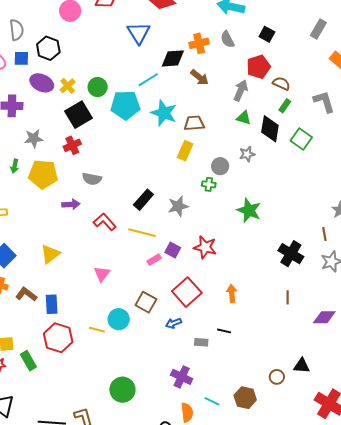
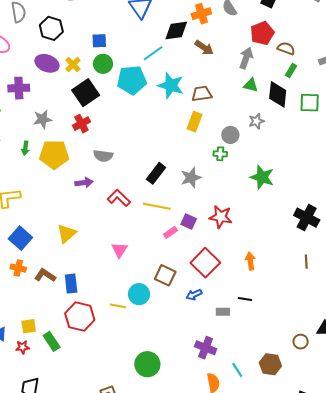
blue square: (21, 58) -> (99, 41), moved
green square: (301, 139) -> (310, 103), turned -30
cyan line: (212, 401) -> (237, 370), turned 35

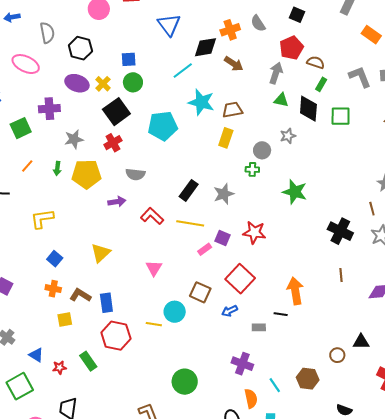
cyan pentagon: (132, 80) -> (163, 126), moved
blue square: (20, 238) -> (55, 259), size x0.7
orange arrow: (250, 261) -> (295, 291), moved, size x1.5
yellow square: (29, 326) -> (65, 319), moved

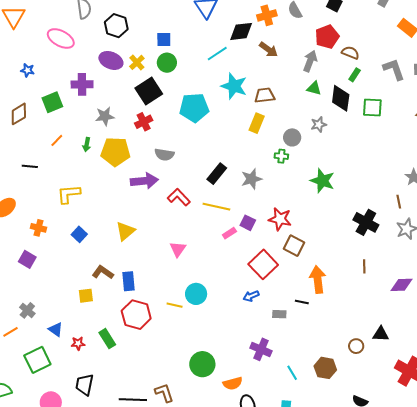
purple arrow: (117, 202) -> (144, 181), size x1.5
orange cross: (53, 289) -> (38, 228), moved
brown square: (200, 292) -> (294, 246), moved
orange semicircle: (251, 399) -> (233, 383), moved, turned 84

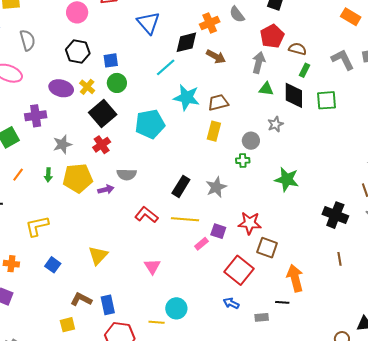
black hexagon: (116, 26) -> (78, 52), moved
purple arrow: (144, 181) -> (106, 189), moved, size x0.6
blue arrow: (251, 296) -> (231, 303), turned 56

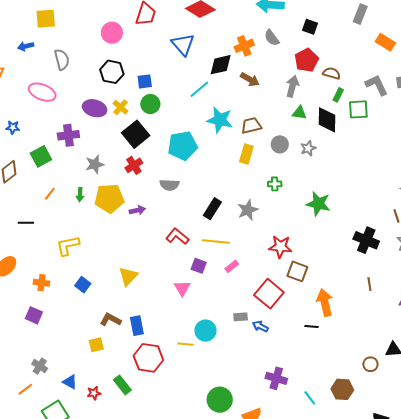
green square: (326, 100) -> (358, 109), moved
gray circle: (251, 141) -> (280, 144), moved
gray semicircle: (127, 174) -> (169, 185), moved
purple square: (218, 231) -> (199, 266), moved
gray rectangle: (262, 317) -> (241, 317), moved

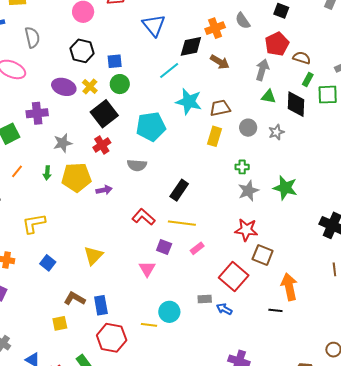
gray star: (248, 210) -> (248, 191), moved

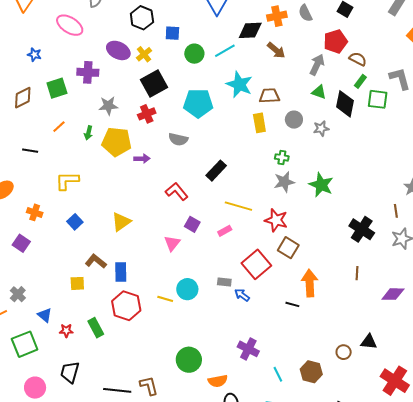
green circle: (120, 84) -> (194, 54), moved
yellow rectangle: (215, 136) -> (259, 123), turned -36
yellow line: (182, 223) -> (238, 206), moved

